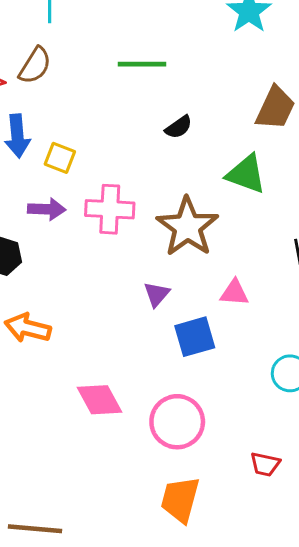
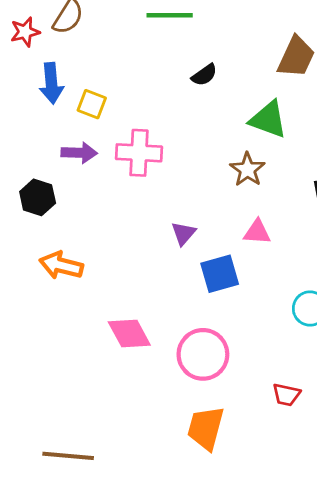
brown star: (187, 227) -> (247, 169), moved, size x0.6

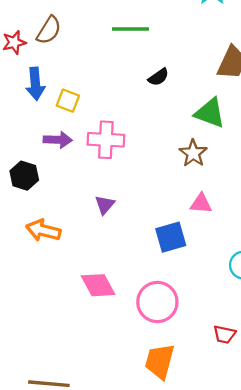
purple triangle: (183, 233) -> (105, 205), moved

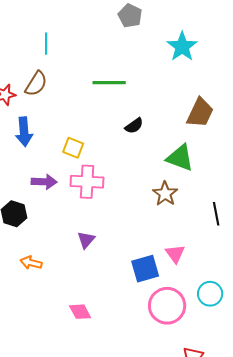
yellow square: (68, 101) -> (73, 148), moved
pink triangle: (201, 204) -> (175, 254), moved, turned 50
orange arrow: (43, 230) -> (31, 263), size x0.7
pink diamond: (98, 285) -> (80, 312), size x0.7
pink circle: (157, 302) -> (167, 306), moved

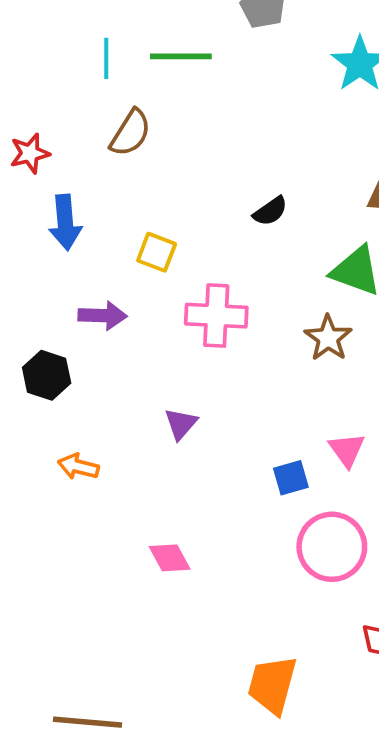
green line: (109, 83) -> (181, 56), moved
brown semicircle: (36, 84) -> (130, 133), moved
pink cross: (87, 182) -> (216, 316), moved
blue square: (145, 269) -> (291, 478), size x0.7

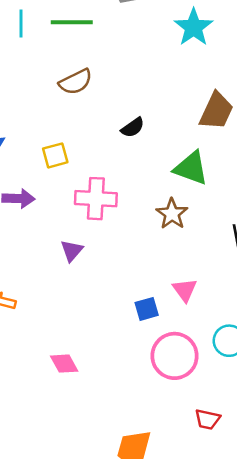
brown semicircle: (130, 133) -> (76, 82), moved, turned 32
yellow square: (157, 252) -> (55, 155), turned -36
purple triangle: (181, 424) -> (72, 251), moved

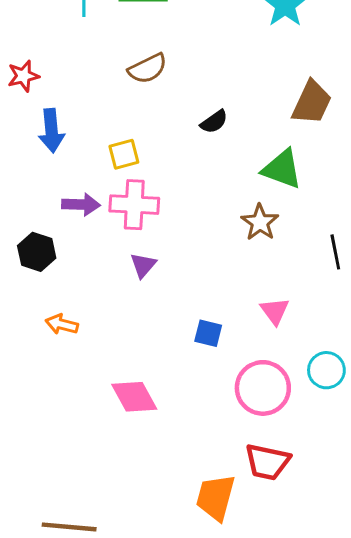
pink cross: (96, 199) -> (134, 205), moved
blue square: (147, 309) -> (208, 333), moved, turned 30
pink diamond: (64, 364) -> (134, 397), size x1.4
red trapezoid: (208, 419) -> (267, 462), moved, size x1.5

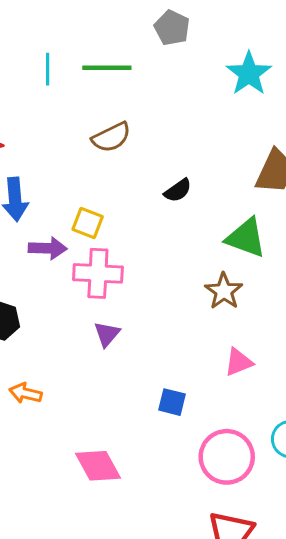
yellow square: (124, 154) -> (88, 223), turned 36
purple arrow: (81, 205) -> (48, 248), moved
pink triangle: (275, 311) -> (239, 362), moved, turned 44

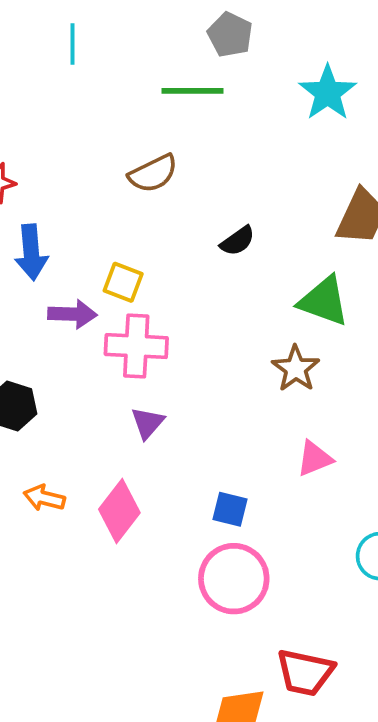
green line: (107, 68) -> (193, 91), moved
cyan line: (48, 69) -> (72, 44), moved
pink circle: (227, 457) -> (234, 579), moved
pink diamond: (98, 466) -> (119, 511), moved, turned 66

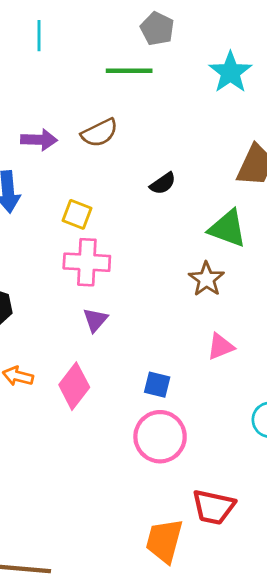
purple arrow: (72, 314) -> (39, 140), moved

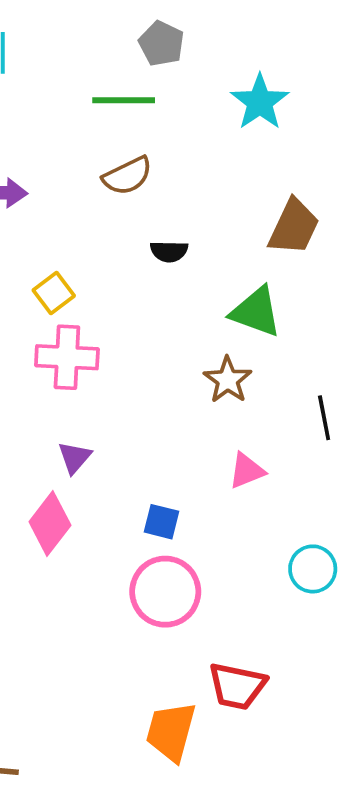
brown semicircle: (100, 133) -> (127, 176), moved
black semicircle: (163, 183) -> (169, 251), turned 36
yellow square: (77, 214) -> (54, 293), turned 32
purple triangle: (95, 320) -> (75, 457), moved

